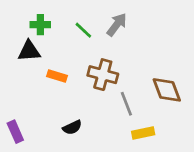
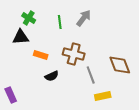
green cross: (40, 25) -> (29, 18), turned 32
green line: (83, 30) -> (60, 22), turned 40
black semicircle: (72, 127) -> (52, 76), moved

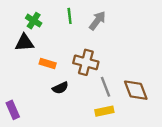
green line: (60, 22) -> (70, 16), moved
brown diamond: (120, 65) -> (136, 90), moved
yellow rectangle: (103, 96) -> (104, 111), moved

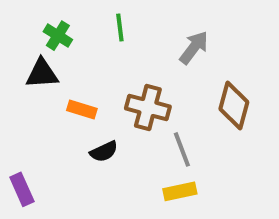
gray arrow: (97, 21) -> (194, 48), moved
brown diamond: (136, 90) -> (234, 106), moved, turned 36

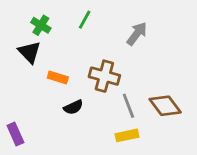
green line: (120, 28) -> (85, 20), turned 36
black triangle: (42, 74) -> (30, 52), turned 50
brown diamond: (234, 106) -> (165, 106), moved, turned -52

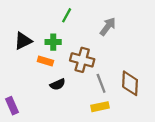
green cross: (41, 25) -> (53, 42), moved, turned -32
black triangle: (30, 52) -> (23, 41), turned 48
brown diamond: (165, 106) -> (130, 83), turned 40

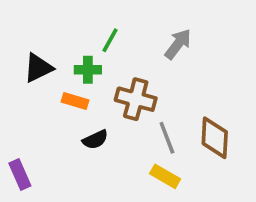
green line: (67, 15) -> (110, 40), moved
yellow rectangle: (100, 107) -> (165, 176), turned 42

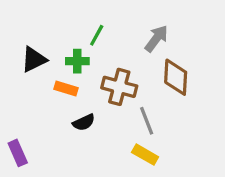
brown diamond: (215, 138) -> (176, 77), moved

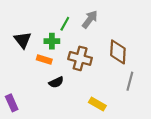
gray arrow: (156, 39) -> (90, 19), moved
black triangle: (34, 59) -> (23, 40), turned -42
gray line: (147, 121) -> (130, 81), moved, turned 36

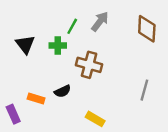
brown diamond: (118, 52) -> (147, 29), moved
orange rectangle: (44, 60) -> (36, 98), moved
yellow rectangle: (97, 104) -> (95, 119), moved

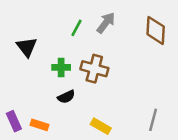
green cross: (58, 46) -> (61, 67), moved
gray line: (144, 90) -> (153, 120), moved
orange rectangle: (36, 98) -> (39, 125), moved

